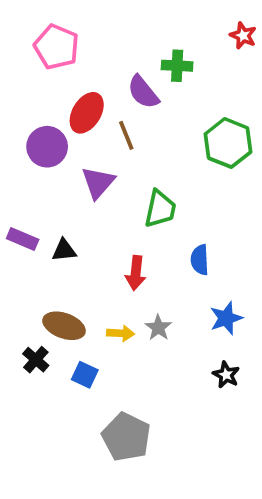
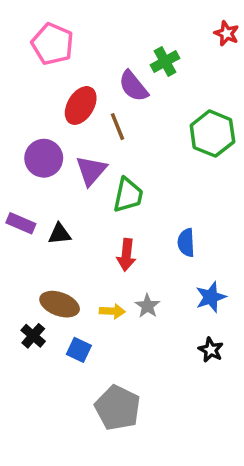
green cross: (177, 66) -> (165, 62), turned -32
purple circle: (47, 147) -> (44, 158), moved
green trapezoid: (160, 209) -> (128, 195), moved

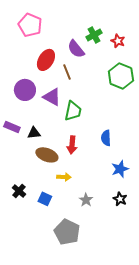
red star: (227, 33) -> (118, 41), moved
purple triangle: (91, 171) -> (52, 97), turned -42
brown ellipse: (60, 304) -> (47, 155), moved
gray star: (147, 306) -> (86, 200), moved

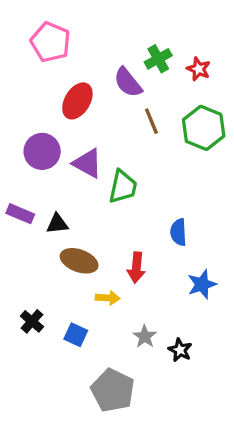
brown line: (67, 72) -> (151, 121), moved
red arrow: (72, 145) -> (136, 268), moved
black star: (120, 199) -> (180, 350), moved

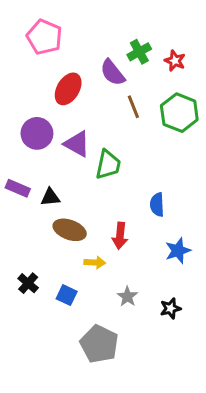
black star: (180, 350) -> (170, 308), moved, turned 30

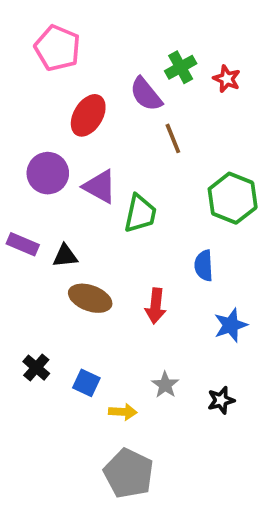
green hexagon: (179, 113) -> (233, 198), moved
yellow arrow: (95, 262) -> (123, 412), moved
gray pentagon: (99, 344) -> (129, 473), moved

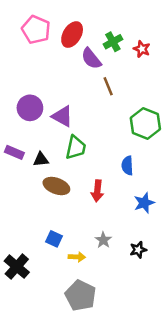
red ellipse: (88, 115) -> (72, 35), moved
green trapezoid: (140, 214) -> (76, 148), moved
black cross: (36, 368) -> (17, 267), moved, size x1.5

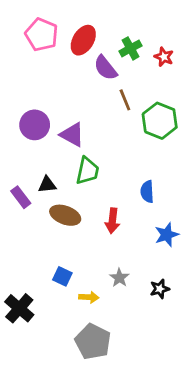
green hexagon: (145, 123) -> (160, 121), moved
purple rectangle: (14, 152) -> (21, 197), moved, turned 30

